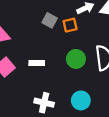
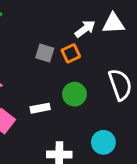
green circle: (76, 59) -> (74, 94), moved

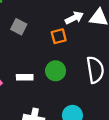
gray square: (45, 53) -> (19, 27), moved

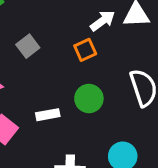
gray square: (19, 27) -> (28, 46), turned 35

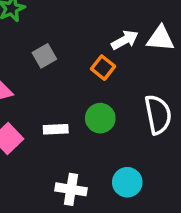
orange square: (85, 50) -> (103, 68), turned -35

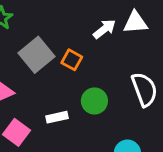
gray square: (44, 56) -> (36, 55), size x1.6
orange square: (103, 68) -> (72, 60), moved

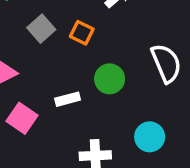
gray square: (36, 55) -> (41, 29), size x0.7

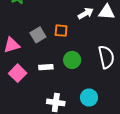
gray square: (41, 29) -> (38, 35), moved
orange square: (82, 33) -> (61, 31), turned -32

